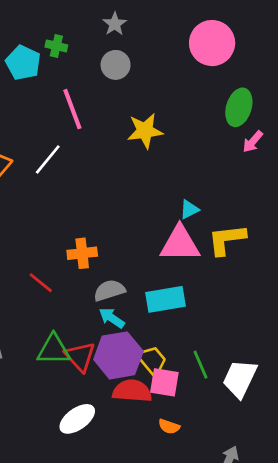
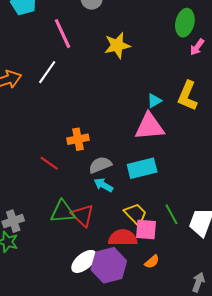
yellow L-shape: (227, 240) -> (187, 96), moved, turned -56
purple hexagon: (118, 355) -> (109, 265), moved
orange semicircle: (169, 427) -> (152, 262), turned -56

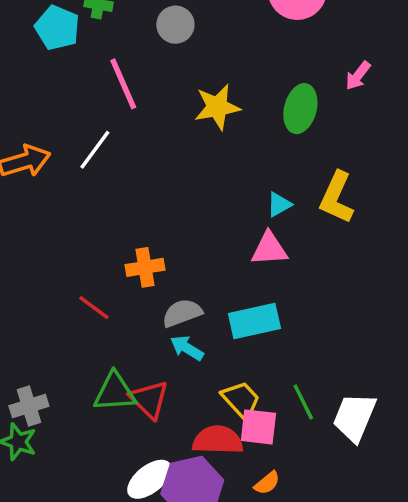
green ellipse: (185, 23) -> (300, 109), moved
pink arrow: (197, 47) -> (358, 76), moved
pink triangle: (149, 127) -> (269, 249), size x0.7

